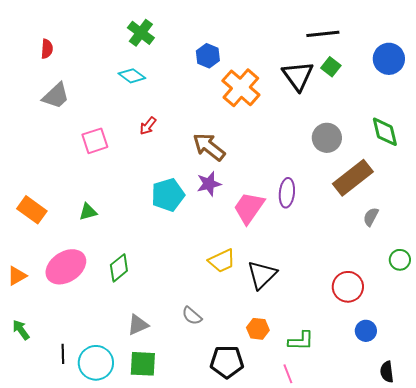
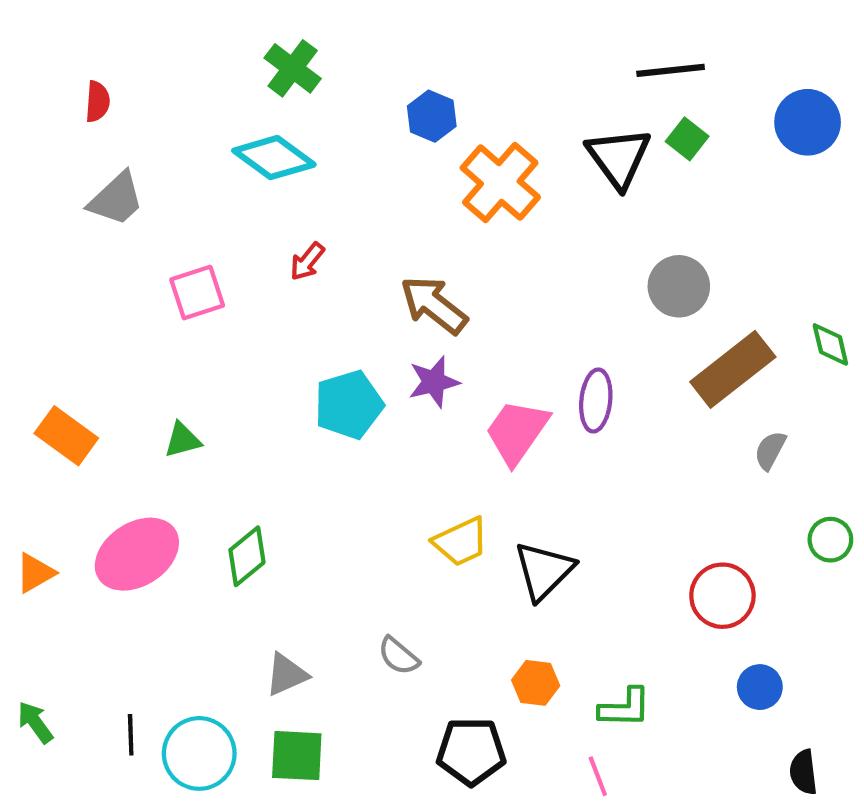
cyan diamond: (132, 76) -> (274, 158), size x1.4
green diamond: (385, 132) -> (830, 344), moved, size x0.7
green arrow: (21, 330) -> (35, 722), moved

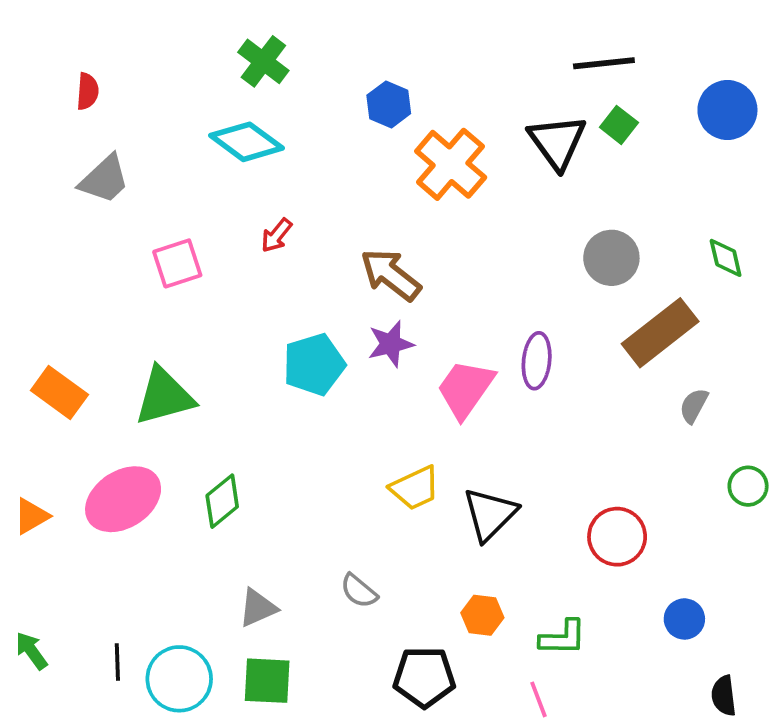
green diamond: (830, 344) -> (726, 258), moved
green triangle: (183, 440) -> (164, 396), size x1.8
red circle: (722, 596) -> (617, 537), moved

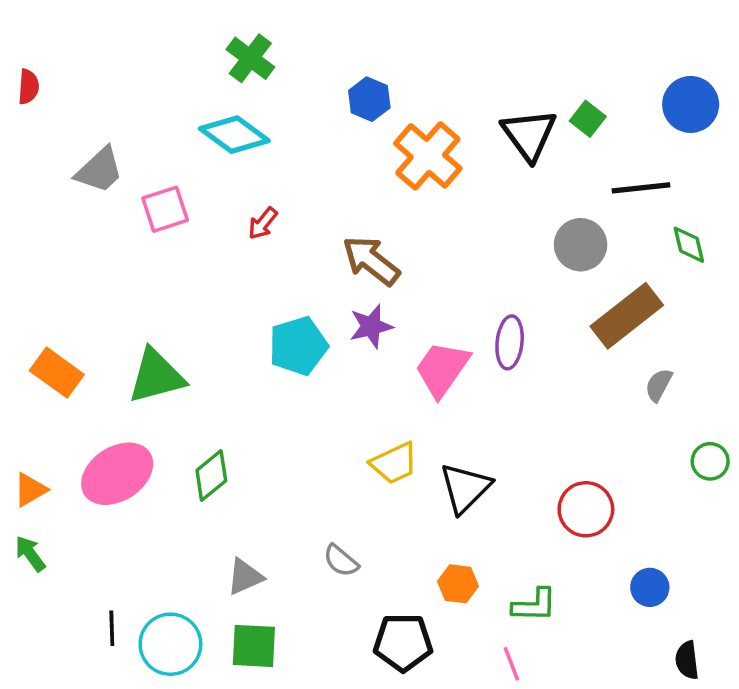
black line: (604, 63) -> (641, 188), moved
red semicircle: (88, 91) -> (28, 87), moved
pink square: (177, 263) -> (165, 209), moved
green arrow: (31, 651) -> (30, 554), moved

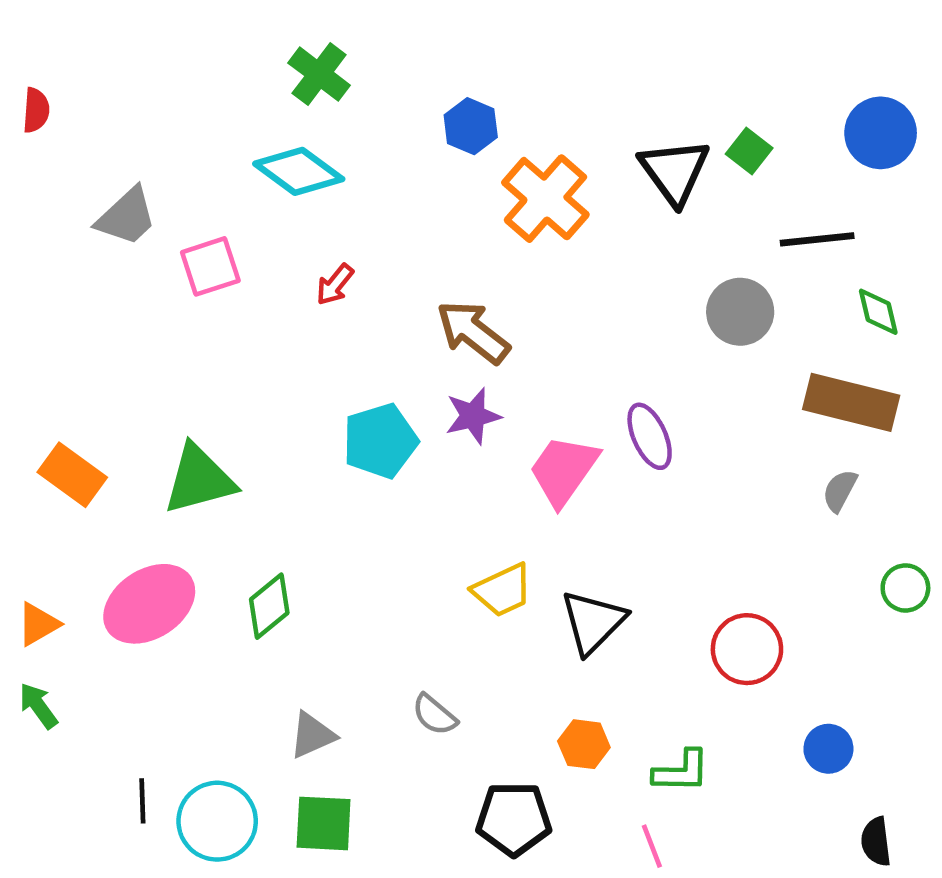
brown rectangle: (627, 316) -> (851, 402), moved, turned 52
purple ellipse: (510, 342) -> (650, 436), turned -30

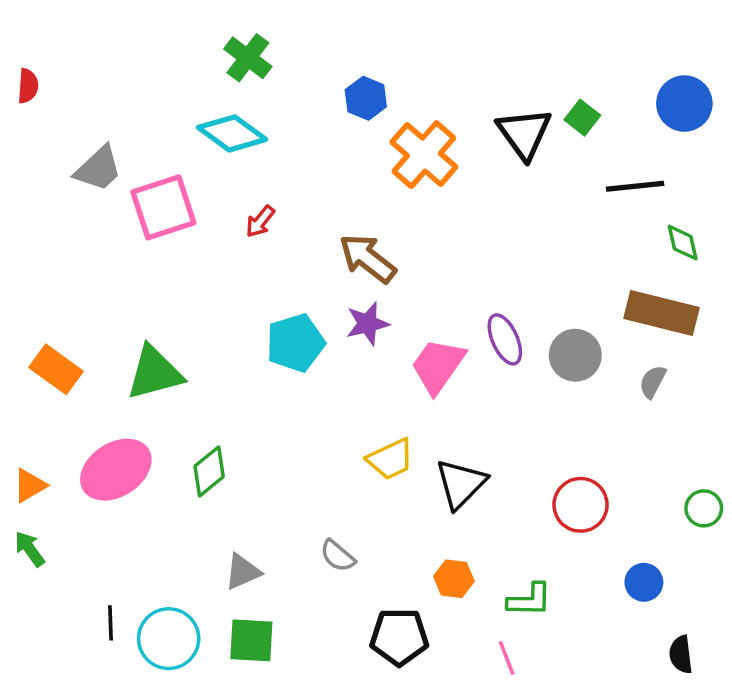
pink square: (210, 266) -> (163, 207), size x1.4
gray circle: (740, 312) -> (575, 355), moved
green circle: (905, 588) -> (704, 508), moved

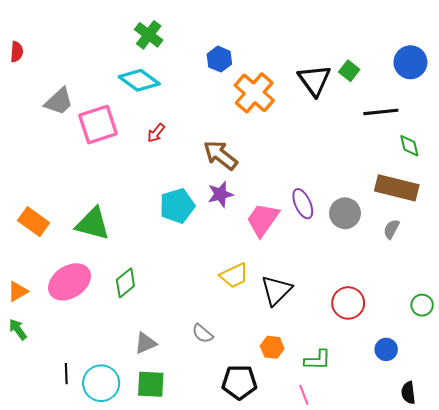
green triangle: (155, 373) -> (93, 224), turned 30

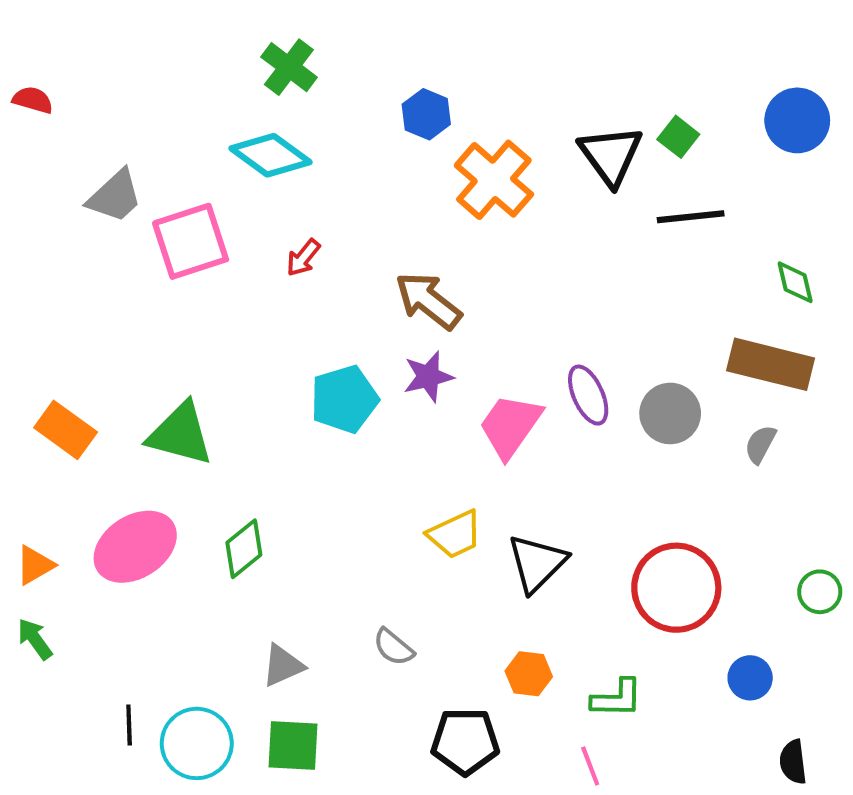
red semicircle: (17, 52) -> (33, 100), turned -78
black line: (381, 112) -> (691, 217), moved
red circle: (348, 303) -> (676, 588), size x1.4

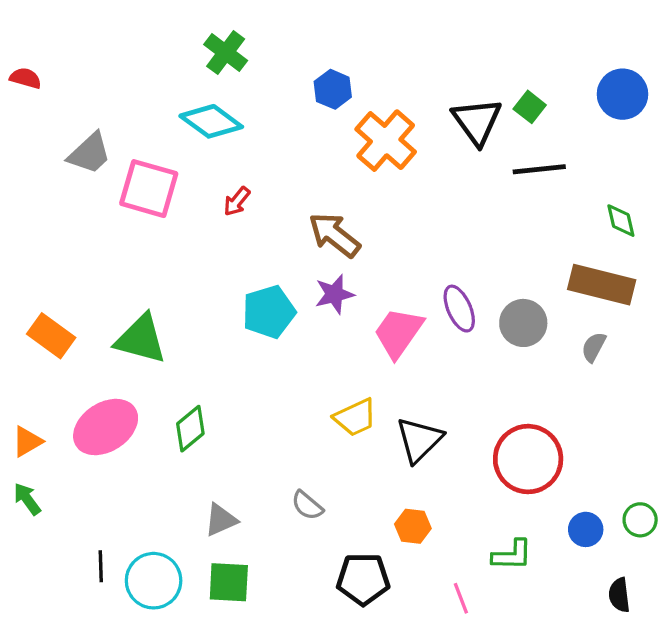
pink square: (191, 241) -> (149, 189), turned 34
green circle: (820, 592) -> (640, 520), moved
green L-shape: (617, 698) -> (512, 555), moved

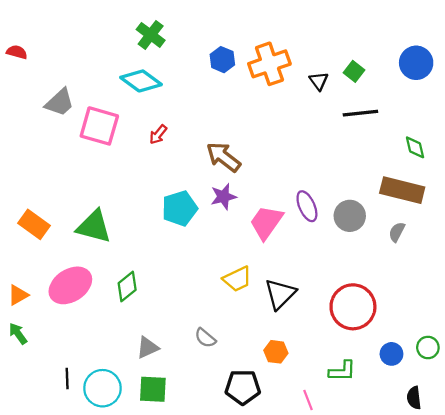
black triangle: (477, 121) -> (319, 81), size x0.6
orange cross: (386, 141) -> (269, 64), moved, turned 30

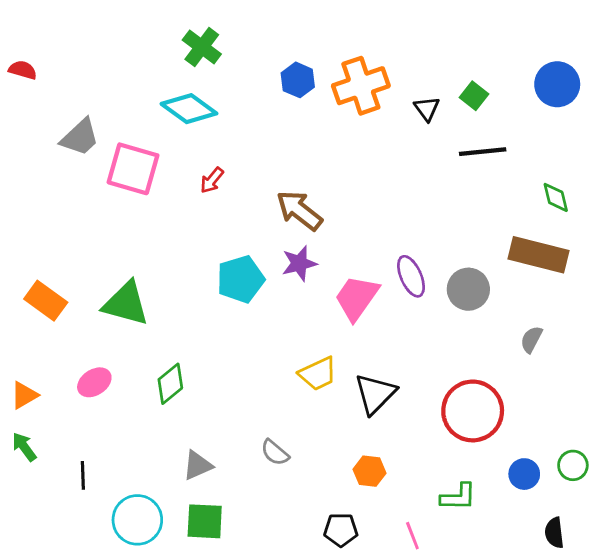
gray semicircle: (397, 232) -> (531, 339), moved
pink ellipse: (70, 285) -> (94, 382), size x0.6
black line: (67, 379) -> (83, 475), moved
black pentagon: (243, 387) -> (341, 530), moved, size x0.7

